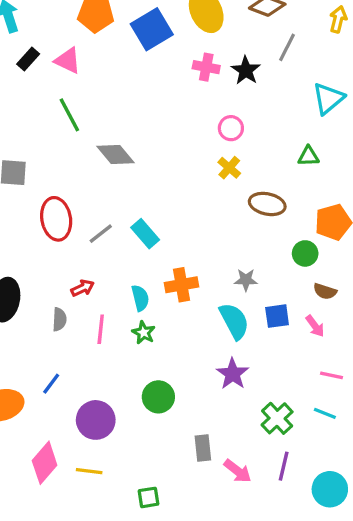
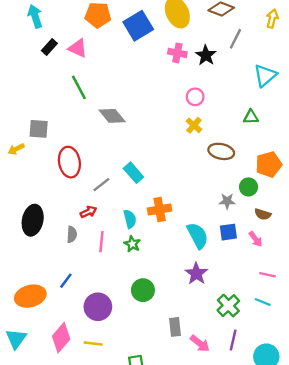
gray line: (101, 234) -> (101, 185), moved
gray star: (246, 280) -> (227, 201), moved

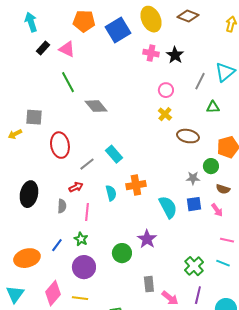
gray line: (235, 39) -> (200, 81), moved
green star: (132, 244) -> (81, 239), moved
purple star: (196, 274) -> (147, 239), moved

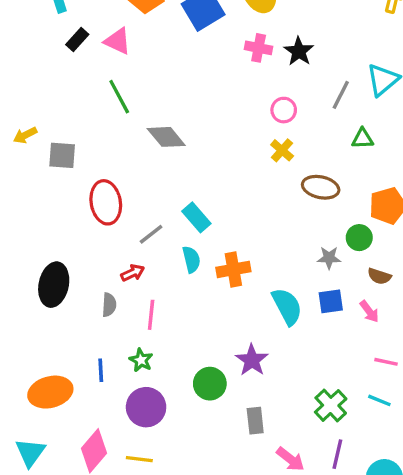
yellow arrow: (15, 134) -> (25, 135), moved
cyan semicircle: (111, 193) -> (191, 259), moved
blue line: (57, 245) -> (101, 370), turned -40
gray rectangle: (149, 284) -> (255, 421), moved

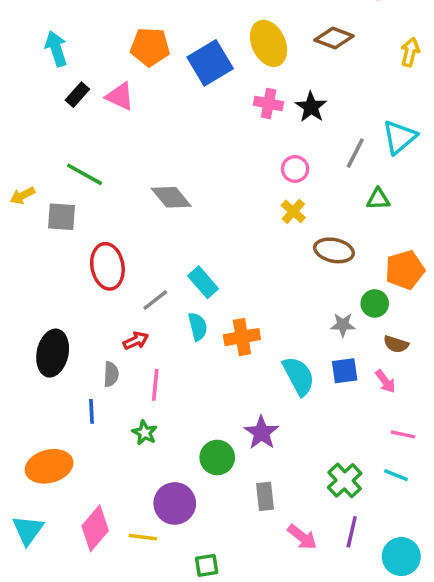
green line: (119, 97) -> (84, 174), moved, turned -33
blue line: (101, 370) -> (92, 411), moved
purple circle: (146, 407) -> (175, 503), moved

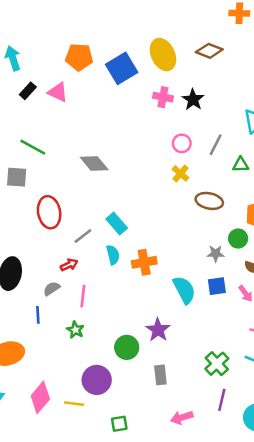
gray line: (355, 153) -> (216, 145), moved
gray semicircle: (111, 374) -> (52, 289), turned -126
pink arrow: (302, 537) -> (182, 417), moved, turned 125

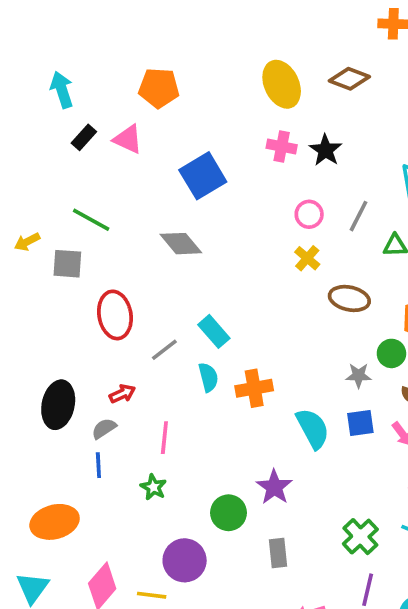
blue square: (122, 68) -> (203, 176), moved
red arrow: (69, 265) -> (122, 394), moved
gray semicircle: (52, 289) -> (104, 429), moved

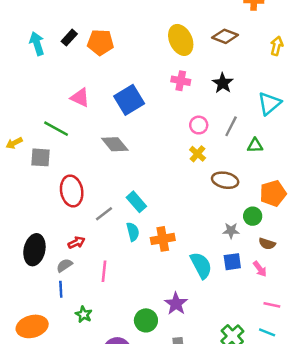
black rectangle: (84, 137) -> (69, 38), moved
pink triangle: (128, 139) -> (80, 97), moved
black star: (326, 150) -> (223, 83), moved
green star: (153, 487) -> (84, 314), moved

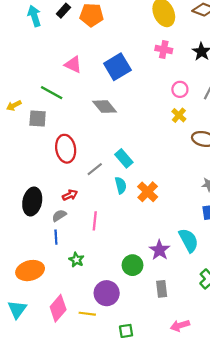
orange cross: (163, 239) -> (148, 192), turned -36
cyan semicircle: (201, 265) -> (189, 240), moved

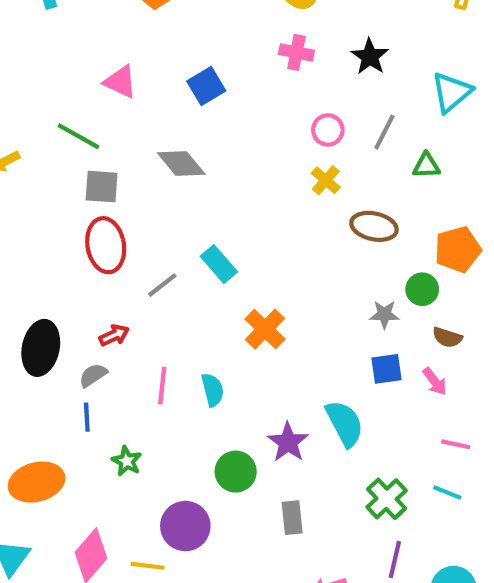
blue square: (117, 67) -> (206, 86), size x0.7
gray square: (38, 118) -> (102, 187), moved
cyan semicircle: (121, 185) -> (213, 390), moved

